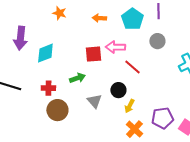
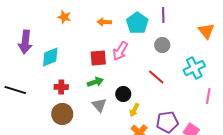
pink arrow: (115, 47) -> (120, 51), turned -60
red line: (132, 67) -> (156, 77), moved
green arrow: (77, 78) -> (95, 82), moved
red cross: (48, 88) -> (61, 87), moved

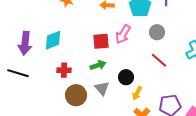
purple arrow: (25, 42) -> (25, 43), moved
gray circle: (162, 45) -> (157, 32), moved
brown circle: (62, 114) -> (76, 95), moved

